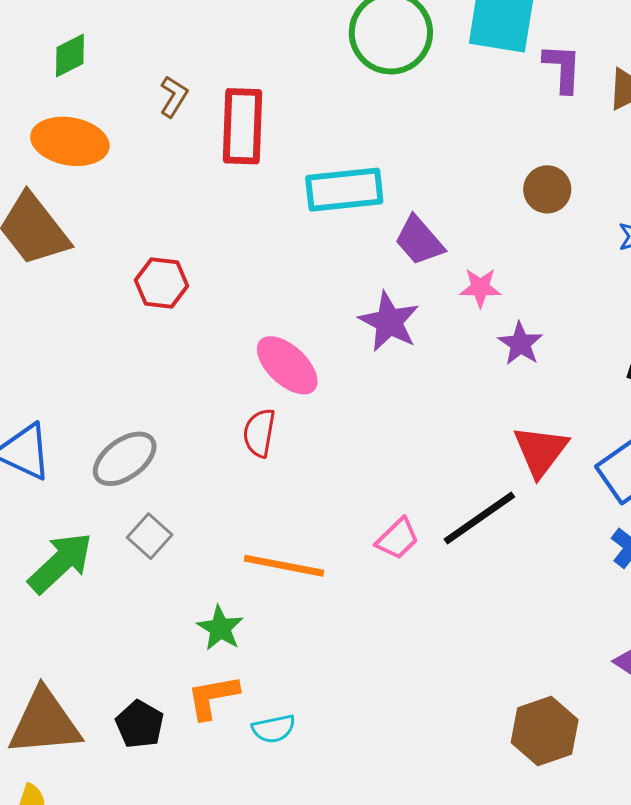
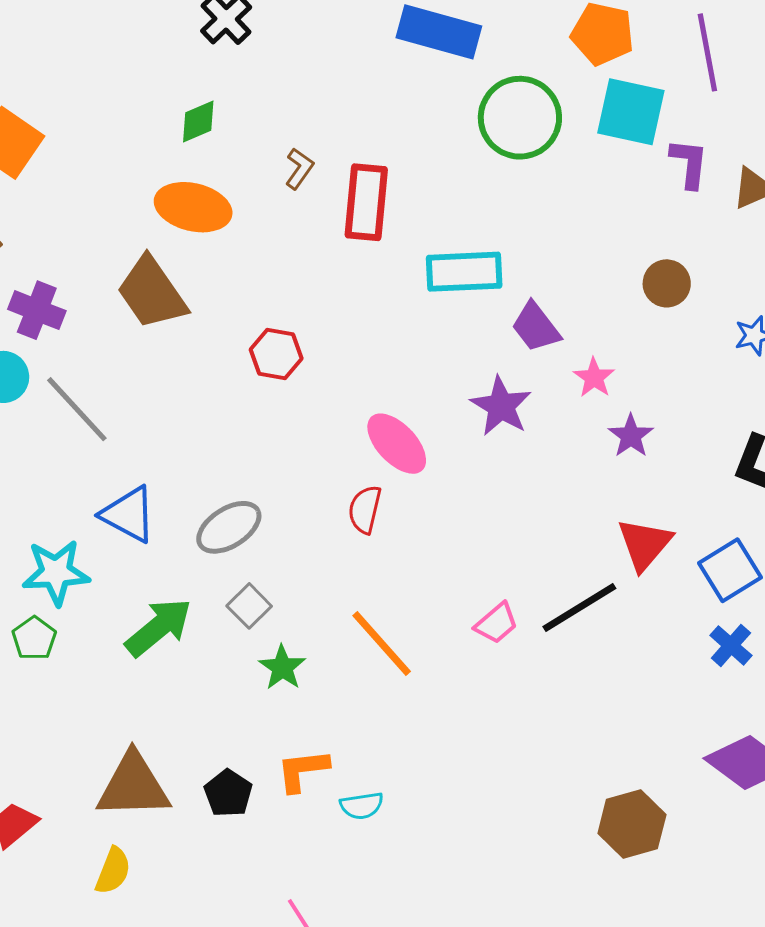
pink star: (480, 288) -> (594, 378), turned 30
orange line: (284, 566) -> (382, 643), turned 34
green star: (220, 628) -> (282, 668), moved

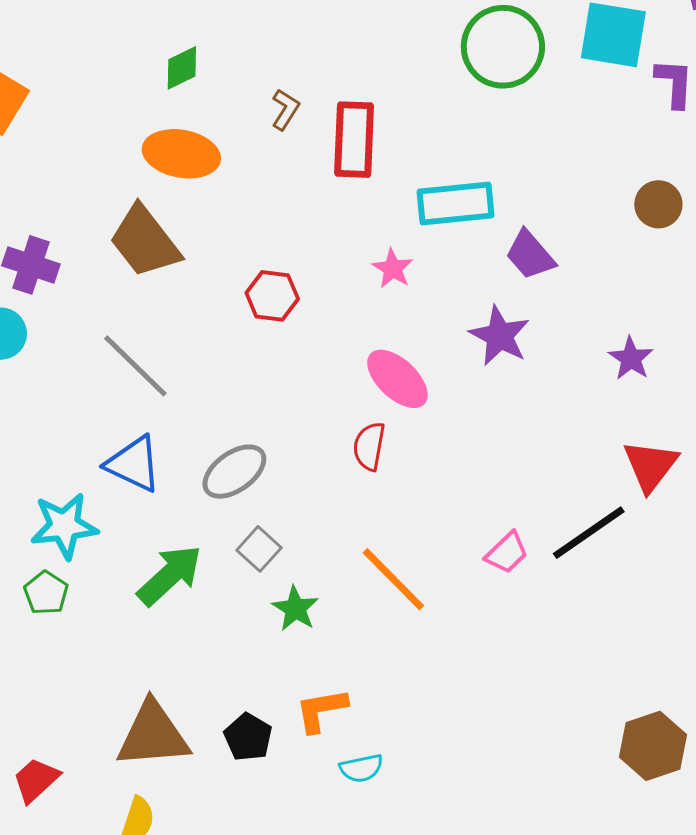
pink star: (594, 378) -> (393, 269), moved
gray line: (77, 409) -> (135, 366), moved
cyan semicircle: (362, 806) -> (361, 768), moved

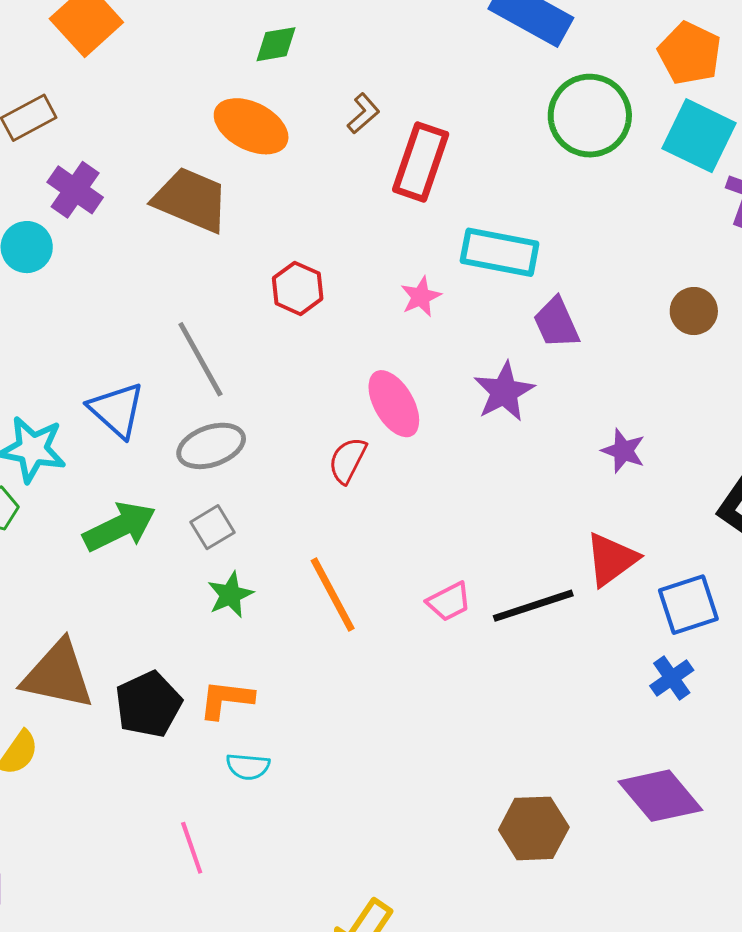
brown trapezoid: (145, 241) -> (191, 200), turned 134
purple star: (631, 358) -> (623, 451), turned -30
gray line: (135, 366) -> (200, 359), moved
black pentagon: (248, 737) -> (148, 704), size x1.4

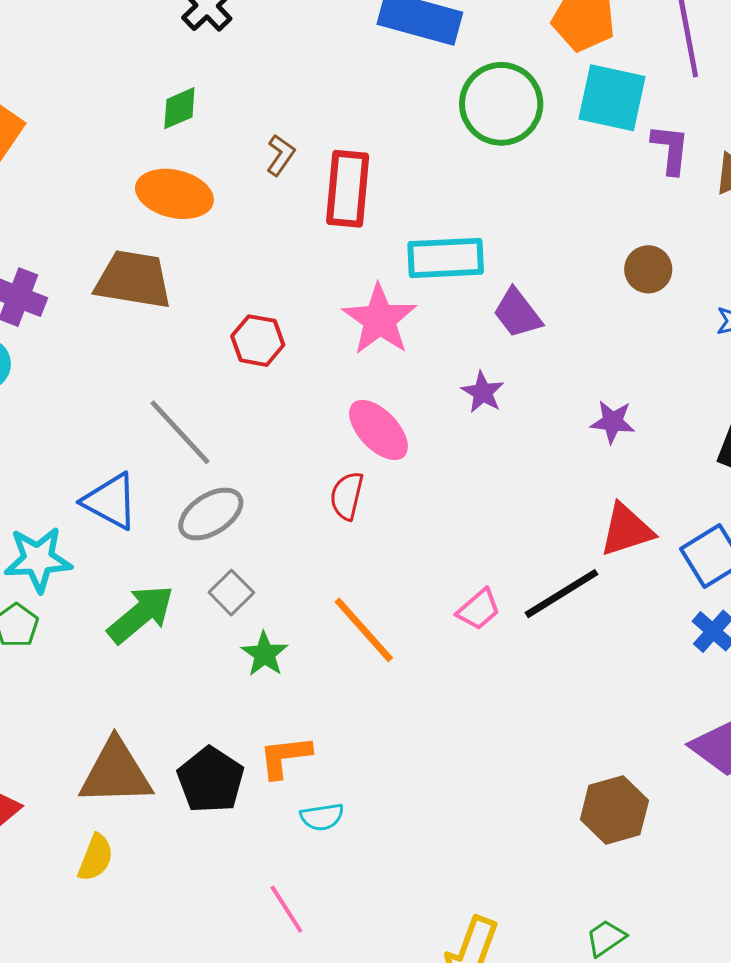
pink star: (421, 297) -> (379, 320), size x1.8
purple star: (504, 392) -> (483, 392), size x0.7
red triangle: (611, 559) -> (627, 530), turned 32

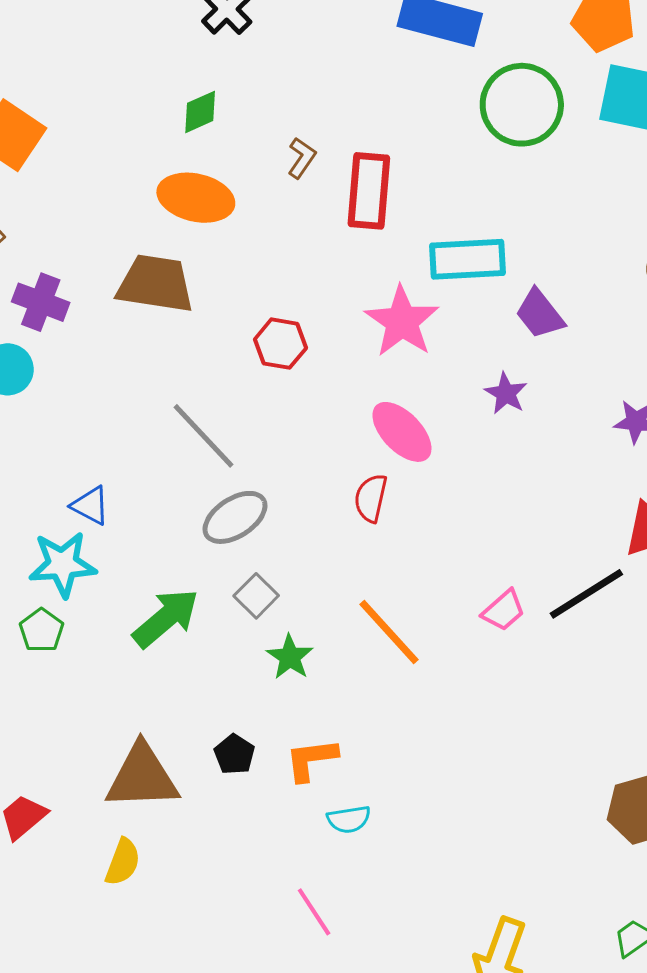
blue triangle: (110, 501) -> (90, 505), moved, size x0.7
black pentagon: (211, 780) -> (234, 754), moved, size x0.6

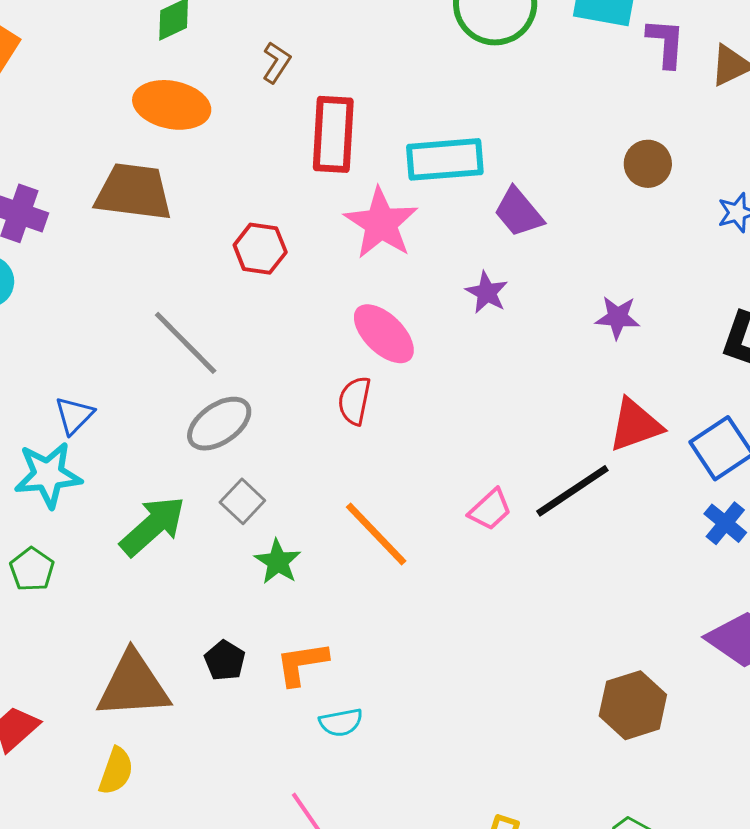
red rectangle: (369, 191) -> (333, 134), moved
blue triangle: (90, 505) -> (74, 415), turned 48
green pentagon: (41, 630) -> (32, 569), moved

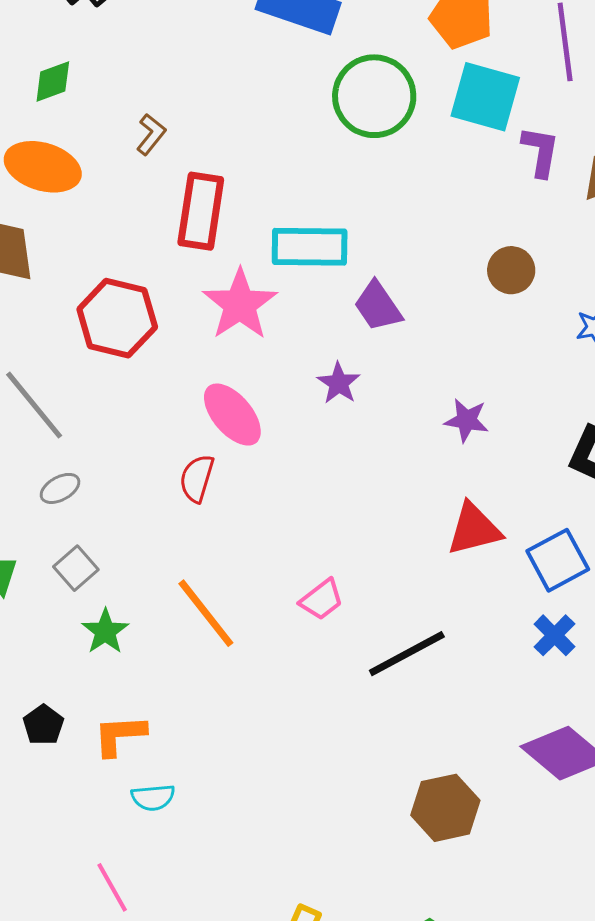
red hexagon: (260, 249) -> (117, 318), size x1.5
gray ellipse: (219, 424) -> (60, 488), size x0.6
black line: (572, 491) -> (407, 654), moved

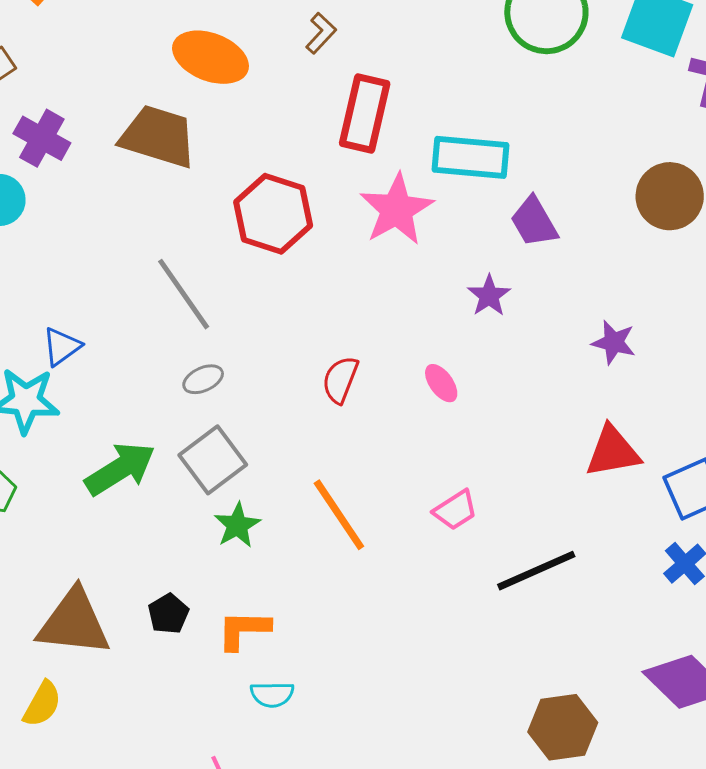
brown circle: (511, 270) -> (670, 196), size x1.4
pink ellipse: (232, 415) -> (441, 383), moved, size x0.6
gray square: (76, 568) -> (213, 460), size x1.5

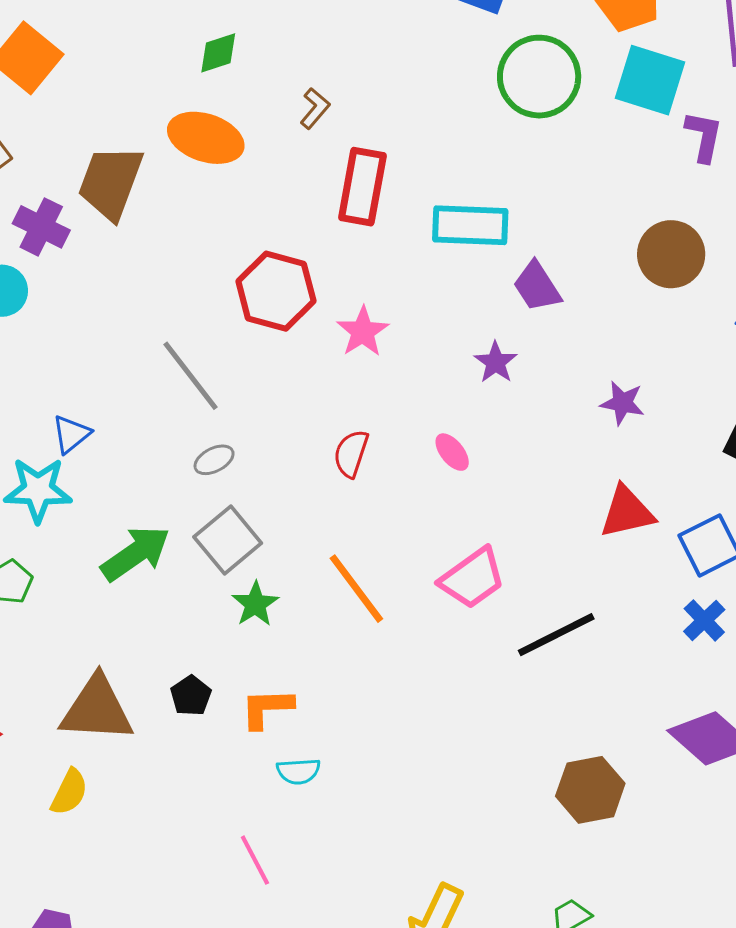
brown trapezoid: (158, 136) -> (111, 182), moved, turned -84
pink star: (397, 209) -> (363, 332), moved, size x0.7
pink trapezoid: (455, 510) -> (472, 578), size x1.5

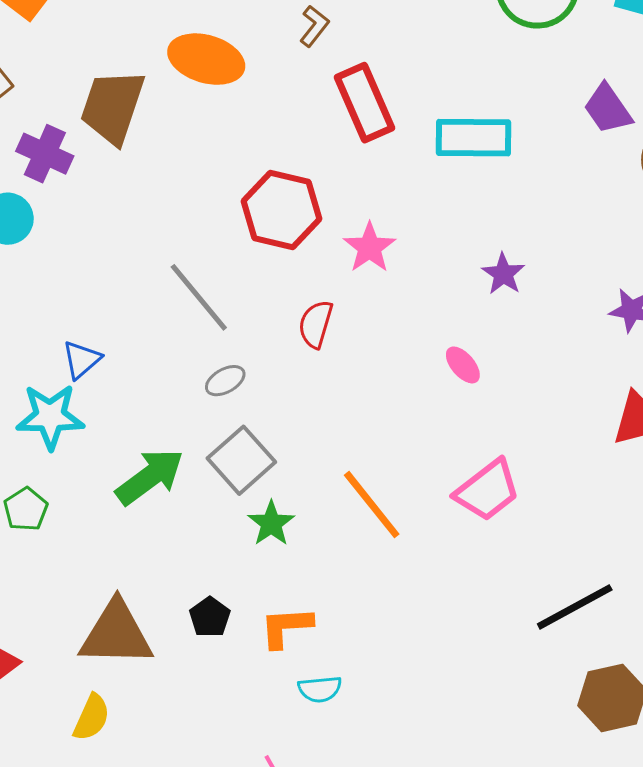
red rectangle: (362, 187) -> (364, 103), turned -32
purple trapezoid: (537, 287) -> (608, 109), moved
red semicircle: (351, 454) -> (316, 324), moved
black line: (556, 635) -> (575, 607), moved

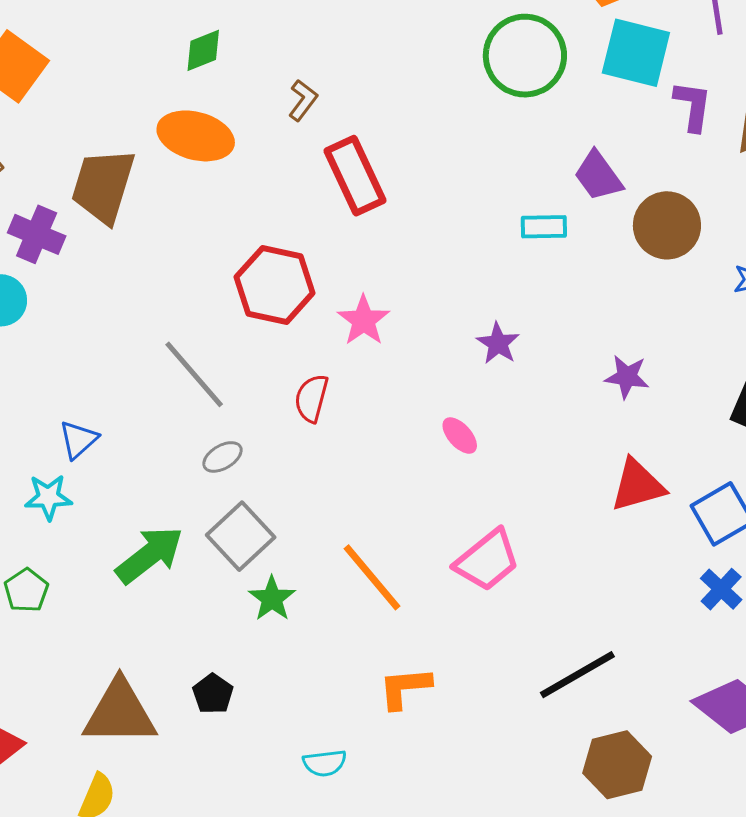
cyan rectangle: (474, 138) -> (544, 227), moved, size x0.6
cyan star: (50, 417) -> (48, 497), size x0.7
orange L-shape: (286, 627) -> (405, 688), moved

